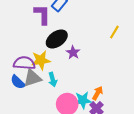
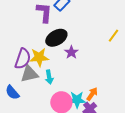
purple semicircle: (24, 63) -> (23, 59), turned 100
blue semicircle: (18, 82) -> (12, 93), moved

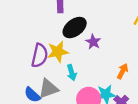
gray triangle: (29, 74) -> (48, 89), moved
orange arrow: (92, 94) -> (123, 71), moved

